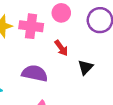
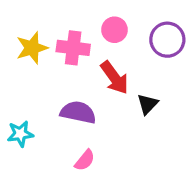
red arrow: (61, 48) -> (114, 78), size x1.5

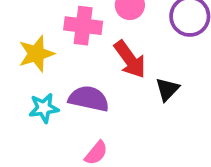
yellow star: (32, 48) -> (36, 54), moved
cyan star: (20, 134) -> (44, 108), moved

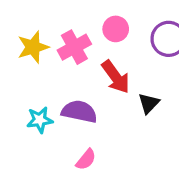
pink cross: (83, 26) -> (74, 47), turned -36
yellow star: (36, 54) -> (33, 47), moved

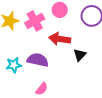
red arrow: (116, 77) -> (60, 39), turned 135

